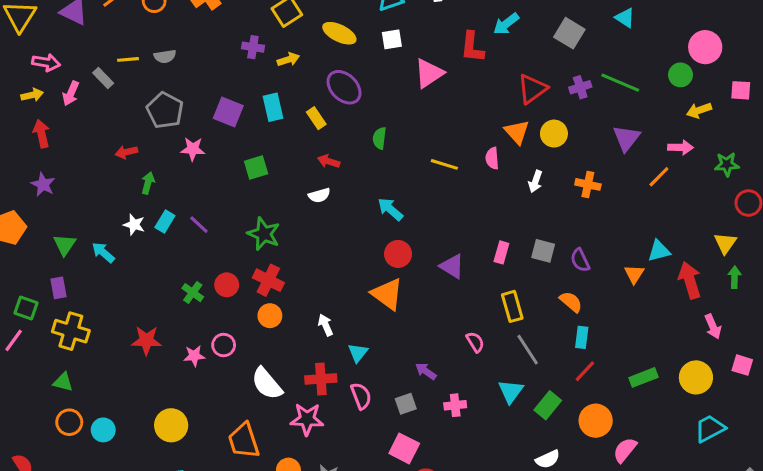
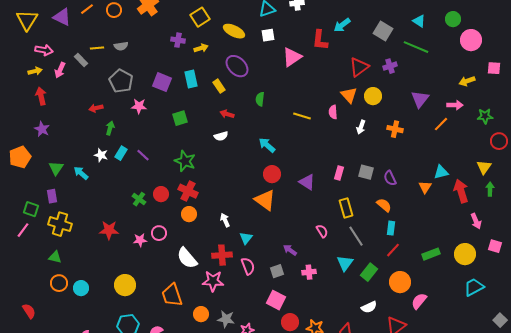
green circle: (681, 75) -> (453, 19), moved
green line: (620, 83) -> (416, 47), moved

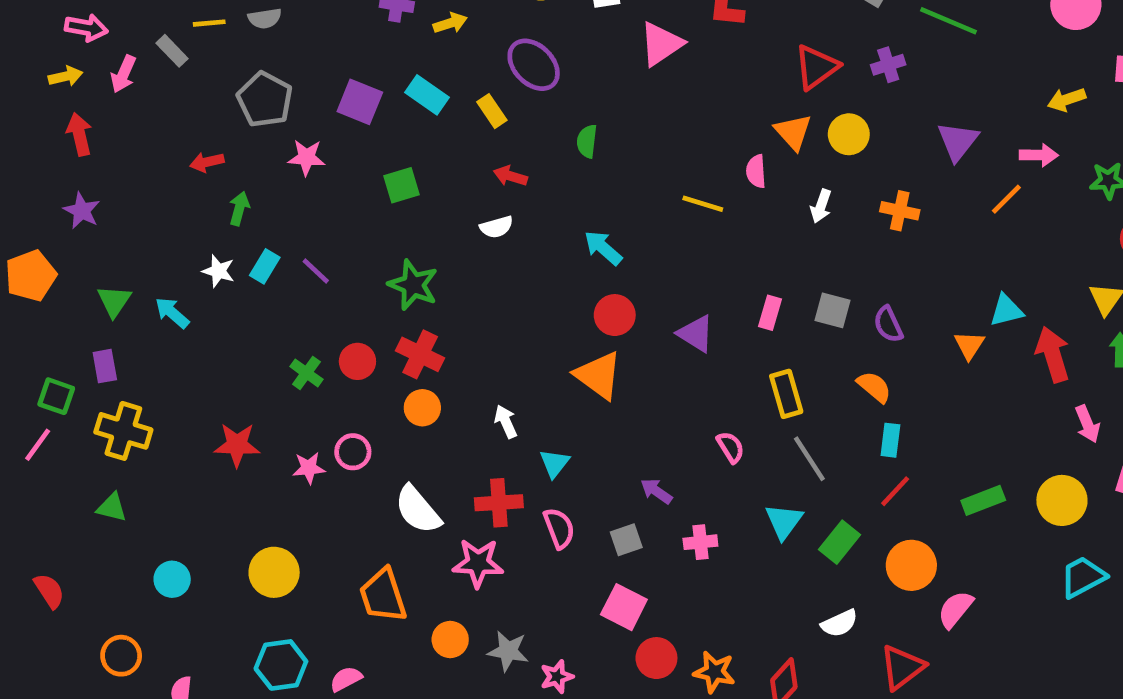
cyan rectangle: (191, 79) -> (427, 95), turned -42
yellow line: (302, 116) -> (703, 204), moved
orange circle: (59, 283) -> (121, 656), moved
red semicircle: (29, 311) -> (49, 591), moved

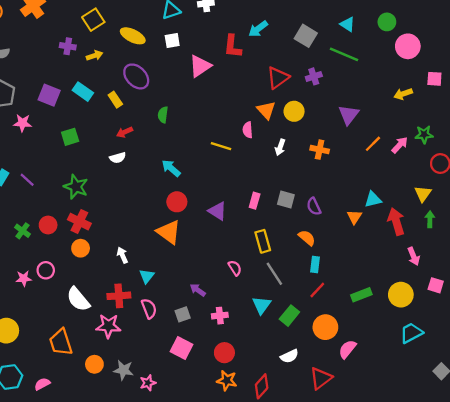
pink arrow: (1039, 155) -> (400, 145), moved, turned -48
red arrow: (510, 176) -> (125, 132), turned -42
red circle: (656, 658) -> (224, 353), moved

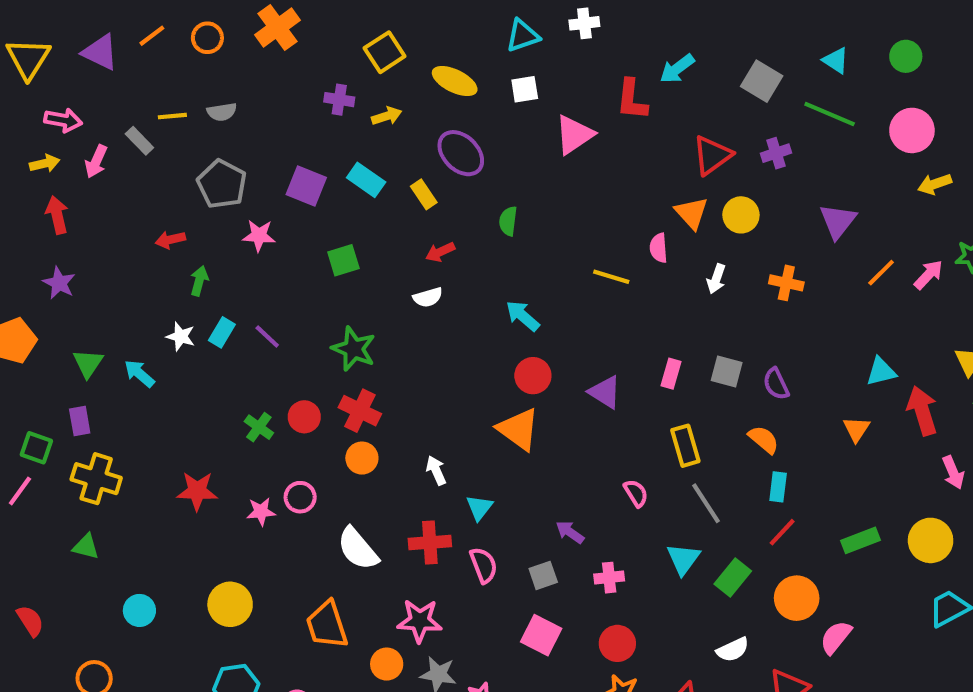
pink circle: (408, 46) -> (912, 130), moved
orange triangle: (354, 217) -> (856, 429), moved
pink star: (108, 326) -> (420, 621), moved

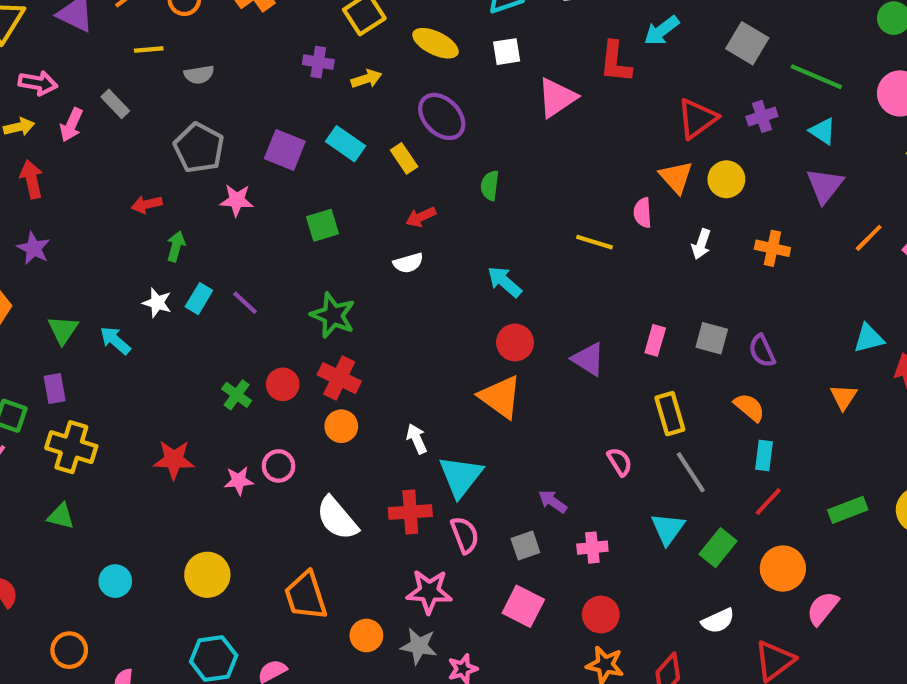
cyan triangle: (836, 60) -> (823, 131), moved
yellow line: (172, 116) -> (149, 49), moved
cyan triangle: (479, 507) -> (461, 476), size x1.6
pink star: (420, 621) -> (429, 592), moved

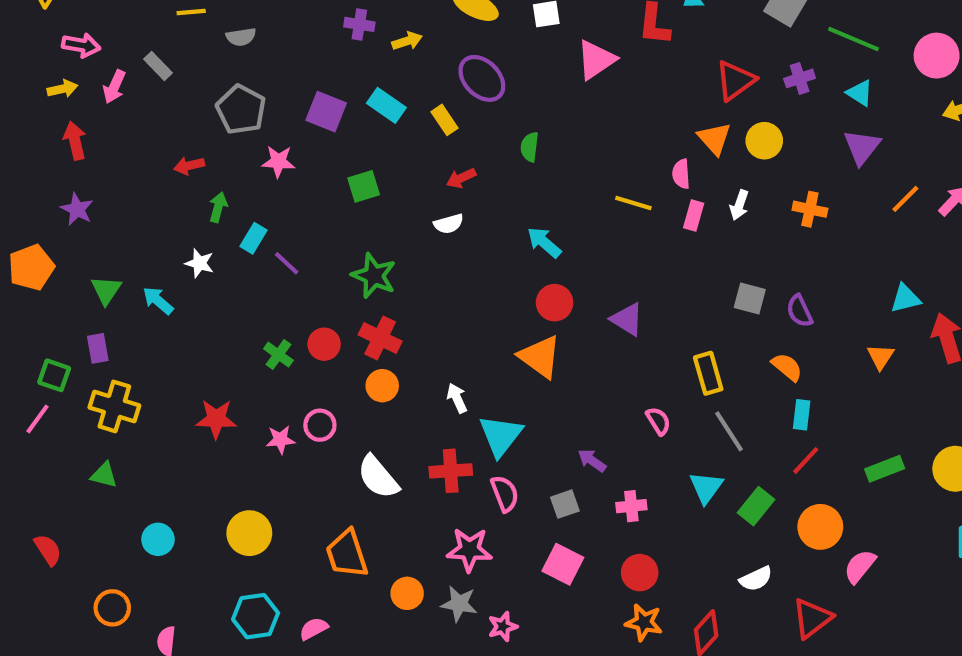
cyan rectangle: (199, 299) -> (253, 238), moved
pink rectangle: (655, 340) -> (694, 215), moved

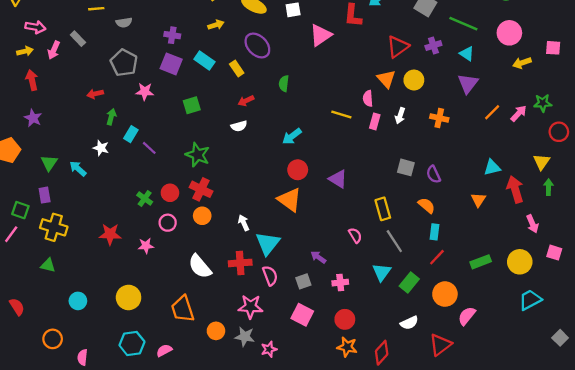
purple cross: (359, 24) -> (172, 35), moved
cyan arrow: (544, 242) -> (292, 136), turned -78
pink circle: (320, 425) -> (168, 223), moved

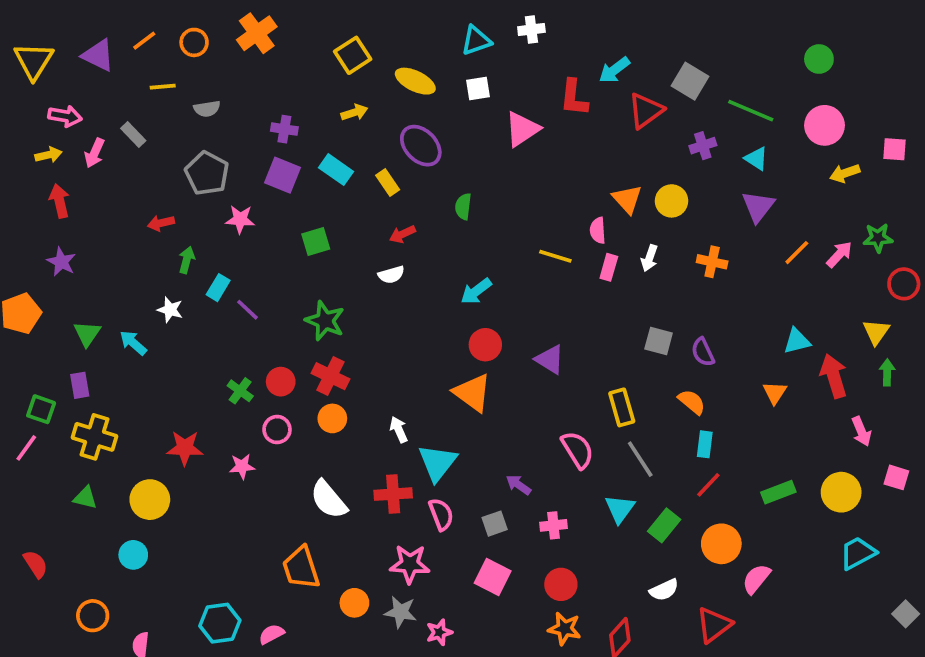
red triangle: (398, 47) -> (646, 111), moved
pink semicircle: (355, 235) -> (577, 450), size x1.5
yellow circle: (129, 297) -> (150, 500), moved

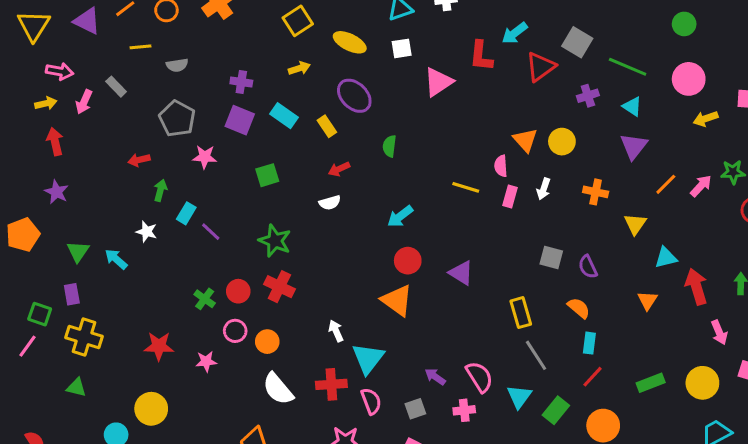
yellow triangle: (876, 332) -> (635, 224), moved
orange circle: (332, 418) -> (267, 342), moved
pink semicircle: (577, 450) -> (480, 377), moved
yellow circle: (150, 500) -> (151, 409), moved

